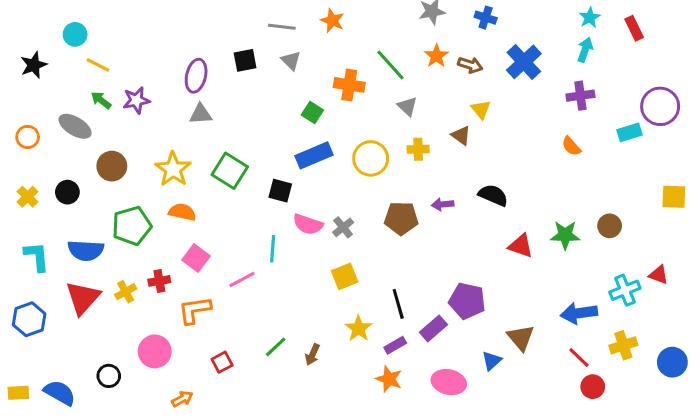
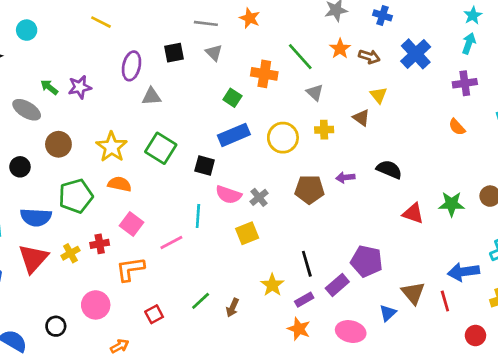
yellow line: (98, 65) -> (101, 22), moved
gray triangle: (201, 114) -> (151, 96), moved
yellow square: (345, 276) -> (247, 233), moved
red line: (579, 358) -> (445, 301), moved, turned 30

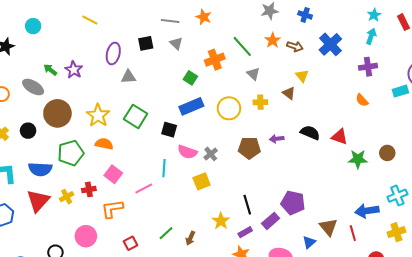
orange cross: (264, 74) -> (215, 60), turned -30
purple star: (80, 87) -> (74, 70), turned -30
brown circle: (58, 144) -> (57, 113), size x1.4
red triangle: (413, 213) -> (340, 137), moved

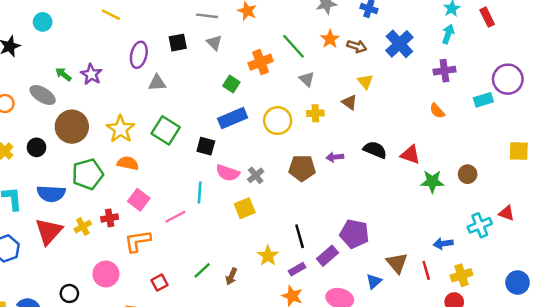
blue arrow: (367, 211) -> (443, 244), size x0.7
yellow cross: (396, 232) -> (462, 275), moved

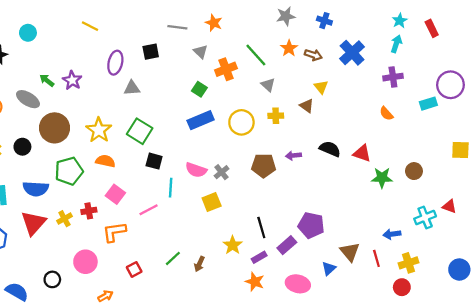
gray triangle: (214, 43) -> (201, 52), moved
black square: (206, 146) -> (154, 161), moved

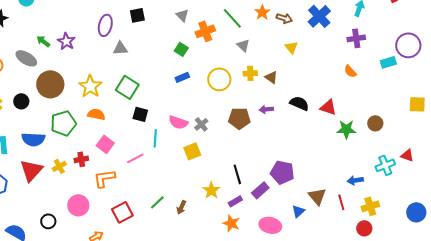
brown triangle: (307, 106) -> (271, 77), moved
blue rectangle: (201, 120) -> (182, 77), size x0.6
red square: (134, 269) -> (122, 212), size x1.5

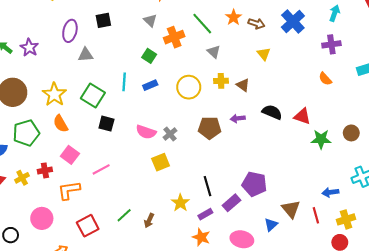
orange semicircle: (96, 114) -> (61, 124), turned -132
cyan line: (155, 138) -> (124, 82), moved

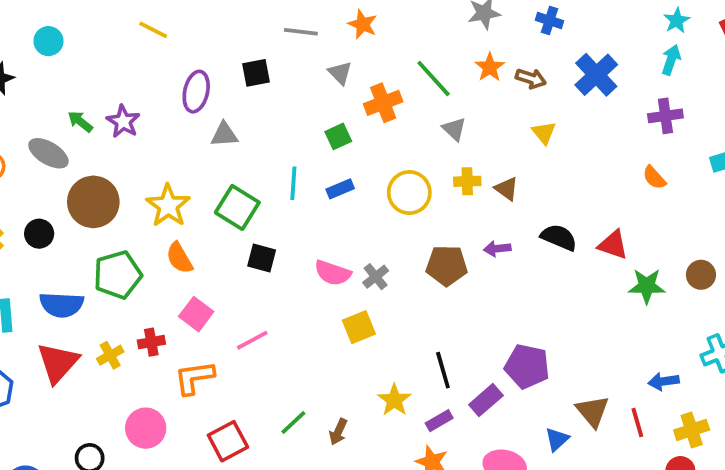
green square: (149, 56) -> (338, 136), turned 32

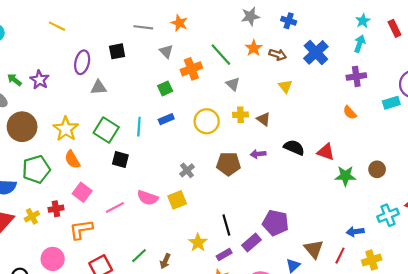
cyan line: (293, 183) -> (139, 127), moved
pink semicircle: (333, 273) -> (148, 198), moved
red line: (637, 422) -> (340, 256), turned 42

